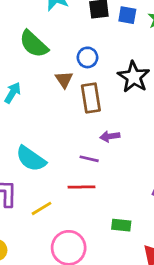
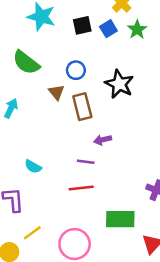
blue square: (127, 15) -> (108, 29), turned -36
cyan semicircle: (31, 159) -> (33, 167), size x0.6
yellow line: (42, 208) -> (32, 233), moved
green rectangle: (121, 225) -> (120, 219), size x1.6

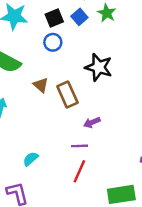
blue circle: (76, 70) -> (53, 42), moved
cyan semicircle: (33, 167) -> (31, 159), turned 119
red line: (81, 188) -> (79, 171), turned -50

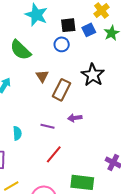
brown rectangle: (67, 95) -> (62, 90), turned 35
purple line: (79, 146) -> (47, 126), moved
cyan semicircle: (31, 159) -> (17, 133), turned 112

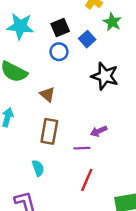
blue square: (89, 30) -> (87, 39), moved
brown rectangle: (62, 90) -> (49, 131), moved
purple line: (47, 126) -> (82, 148), moved

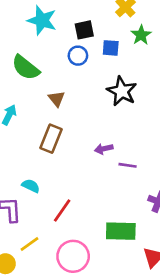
blue square: (87, 39) -> (111, 48), turned 35
purple line: (82, 148) -> (128, 165), moved
cyan semicircle: (38, 168) -> (31, 186), moved, turned -56
red line: (87, 180) -> (62, 210), moved

